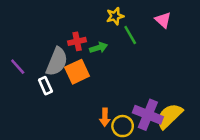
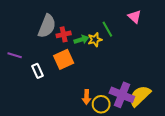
yellow star: (115, 16) -> (95, 40), moved
gray semicircle: (57, 62) -> (47, 26), moved
purple line: (18, 67) -> (15, 55), turned -32

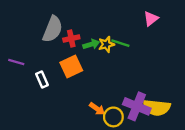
pink triangle: (134, 17) -> (151, 19), turned 40
green line: (107, 29) -> (120, 43), moved, turned -42
yellow semicircle: (140, 96) -> (157, 108), turned -130
orange arrow: (87, 97) -> (97, 109), turned -56

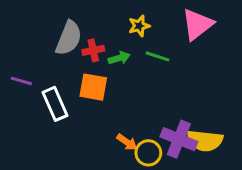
pink triangle: (151, 19) -> (197, 24), size x1.6
yellow star: (106, 44) -> (139, 26), moved
orange square: (71, 67) -> (93, 87), turned 35
white rectangle: (42, 79) -> (55, 104), size x1.5

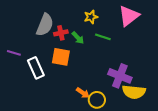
green arrow: (119, 58) -> (78, 38), turned 64
purple cross: (179, 139) -> (120, 76), moved

